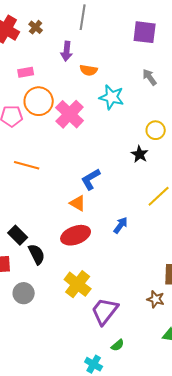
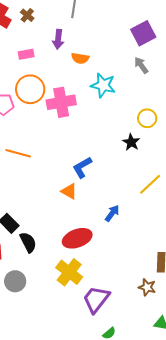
purple square: (145, 32) -> (143, 33), moved, turned -35
pink rectangle: (26, 72) -> (26, 54), moved
pink cross: (70, 114) -> (61, 102), turned 36
red ellipse: (76, 235) -> (77, 238), moved

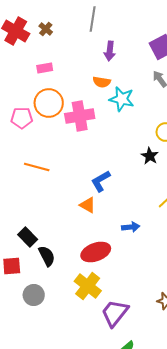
purple arrow: (58, 39) -> (110, 51), moved
orange semicircle: (80, 58) -> (102, 82), moved
blue arrow: (112, 213) -> (131, 227), turned 48

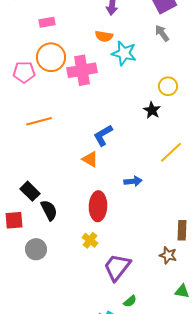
orange line: (37, 167) -> (39, 121), turned -30
red ellipse: (96, 252) -> (98, 206), turned -68
yellow cross: (88, 286) -> (90, 240), size x0.6

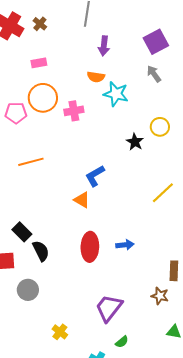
pink cross: (82, 70) -> (74, 111), size x0.7
black star: (152, 110) -> (135, 142), moved
blue arrow: (133, 181) -> (125, 245), moved
yellow cross: (90, 240) -> (60, 332), moved

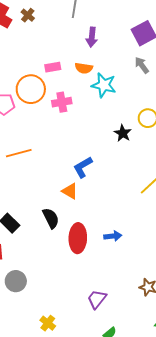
pink rectangle: (39, 63) -> (53, 67), moved
black semicircle: (41, 251) -> (51, 218), moved
purple trapezoid: (109, 308) -> (97, 299), size x0.7

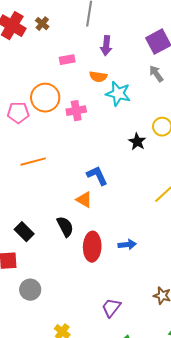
pink rectangle: (53, 67) -> (67, 60), moved
blue L-shape: (83, 167) -> (97, 176), turned 95

